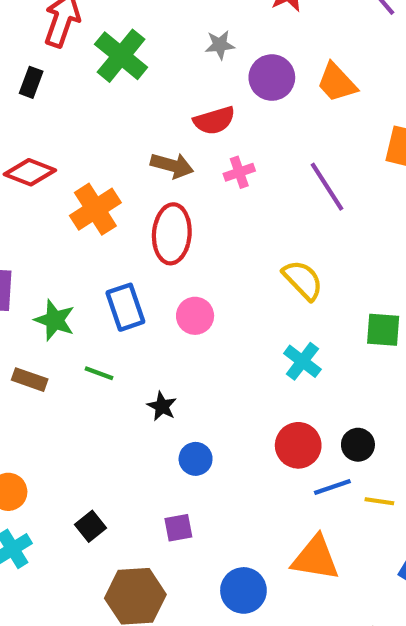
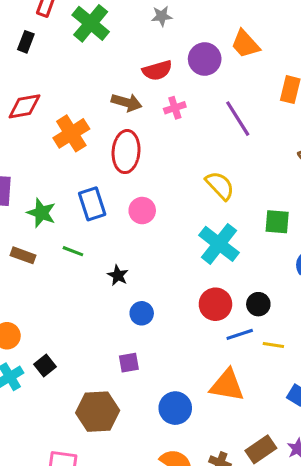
purple circle: (272, 78) -> (205, 59), moved
red diamond: (30, 172) -> (24, 106), turned -32
cyan cross: (302, 361) -> (219, 244), size x1.5
black square: (90, 526) -> (45, 366), moved

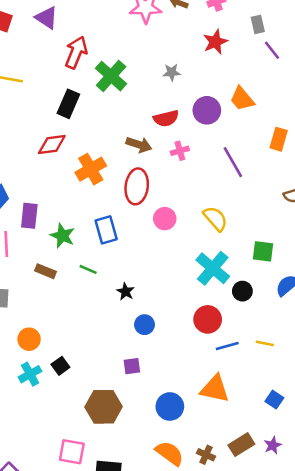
black rectangle: (26, 42) -> (68, 104), moved, size x1.5
pink circle: (142, 211) -> (165, 219), moved
black circle: (258, 304) -> (242, 291), moved
yellow line: (273, 345) -> (265, 343), moved

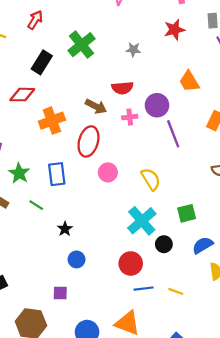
red arrow: (76, 52) -> (35, 20), moved, size x0.7
purple circle: (207, 110) -> (157, 105), moved
green square: (263, 251) -> (187, 213), turned -30

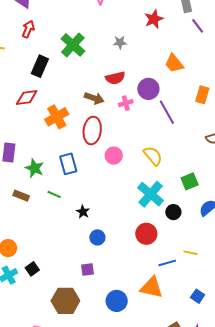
blue line: (144, 289) -> (167, 263), moved

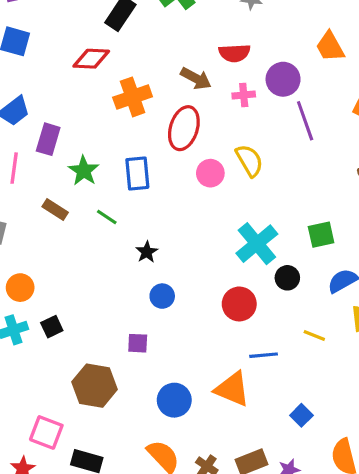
yellow semicircle: (153, 156) -> (249, 161), moved
yellow line: (190, 253) -> (314, 336), moved

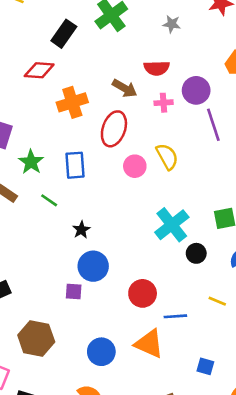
blue circle: (162, 296) -> (93, 266), size x1.5
red circle: (239, 304) -> (143, 293), moved
purple square: (138, 343) -> (74, 292), moved
blue square: (301, 415) -> (205, 366), turned -30

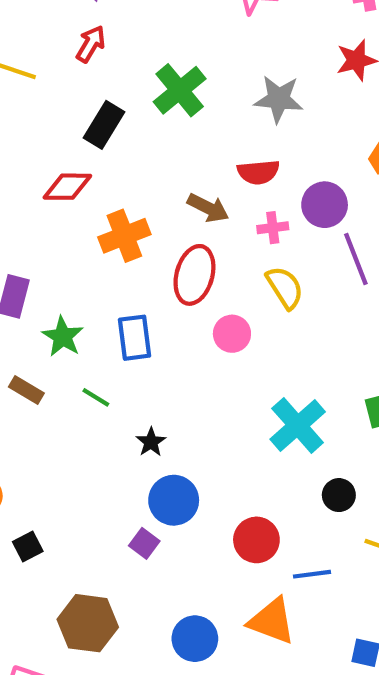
gray star: (172, 24) -> (279, 99), size x1.6
yellow semicircle: (167, 156) -> (285, 287), moved
black circle: (196, 253) -> (339, 495), moved
purple square: (74, 292) -> (144, 543), turned 36

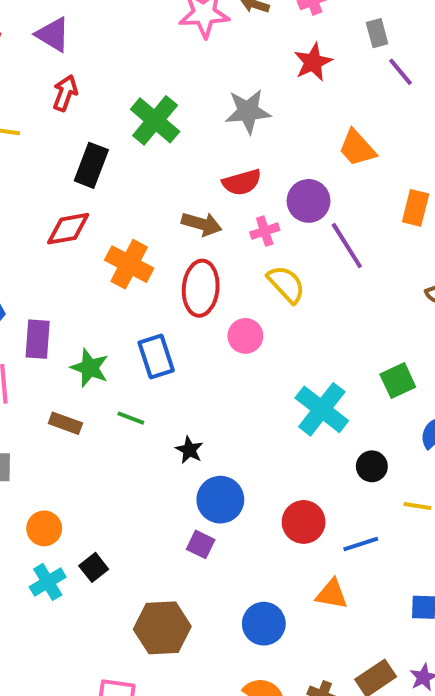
orange cross: (124, 236) -> (129, 264), turned -30
orange triangle: (272, 621) -> (332, 594), size x0.7

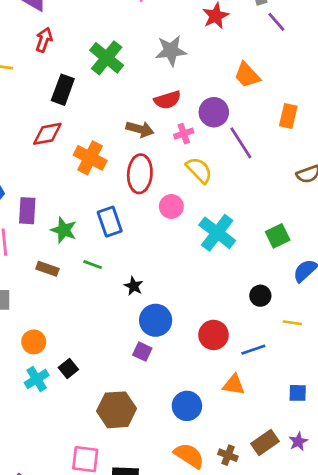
cyan cross: (322, 409) -> (217, 233), moved

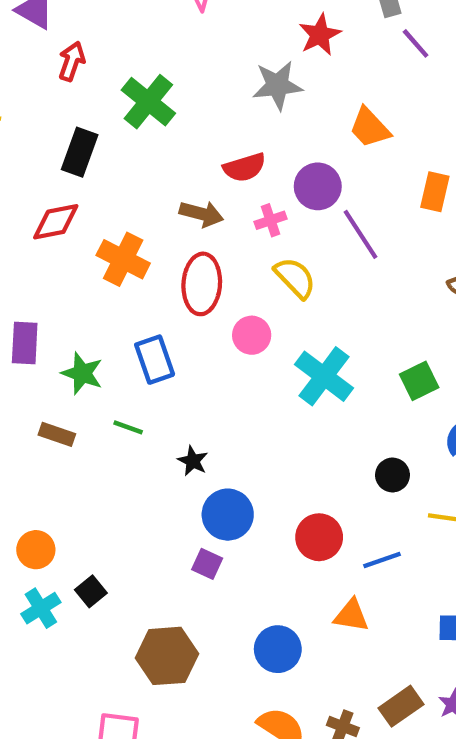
red arrow: (44, 40) -> (72, 61), moved
gray star: (171, 51) -> (277, 85), moved

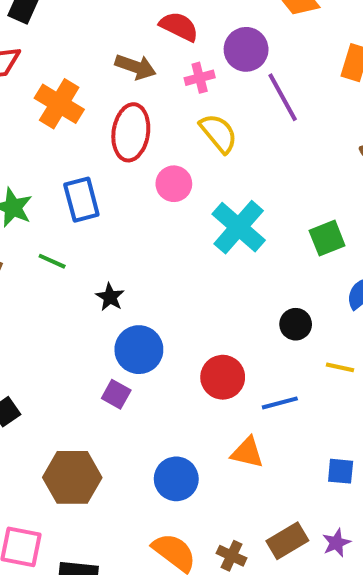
red semicircle: (244, 167) -> (179, 26), turned -141

